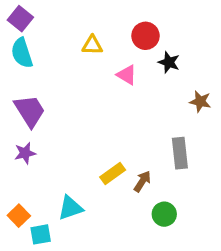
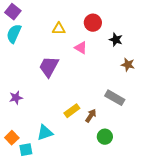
cyan semicircle: (22, 53) -> (14, 34), turned 42
black star: (169, 62) -> (116, 40), moved
purple trapezoid: (30, 111) -> (49, 67), moved, turned -120
gray rectangle: (180, 153) -> (115, 98), turned -54

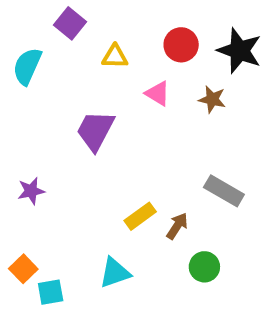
purple square: (13, 12) -> (70, 23), moved
black star: (116, 40) -> (239, 51), moved, size x1.6
brown star: (128, 65) -> (212, 99), moved
cyan triangle: (45, 133) -> (115, 273), moved

